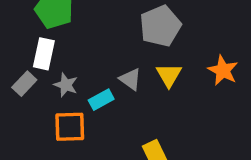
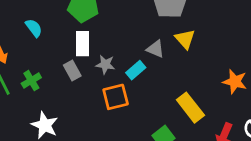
orange star: (223, 70) -> (235, 82), moved
gray rectangle: (24, 84) -> (72, 71), turned -60

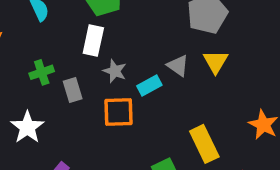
gray rectangle: (72, 71) -> (73, 90), moved
green cross: (31, 81) -> (42, 72), moved

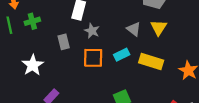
green cross: (42, 72) -> (32, 21), moved
cyan rectangle: (149, 86) -> (122, 55), moved
yellow rectangle: (204, 144) -> (151, 61), moved, turned -50

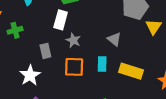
yellow triangle: (159, 28) -> (153, 27), moved
cyan rectangle: (122, 55) -> (102, 64), turned -64
white star: (33, 65) -> (30, 75), moved

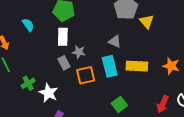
green cross: (15, 30) -> (28, 83), moved
gray rectangle: (45, 51) -> (64, 63), moved
cyan rectangle: (102, 64) -> (110, 66), size x1.5

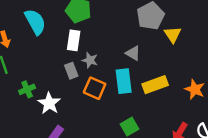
cyan semicircle: (28, 25) -> (35, 22), size x1.6
yellow rectangle: (137, 66) -> (155, 85), turned -30
orange square: (86, 75) -> (95, 88), turned 30

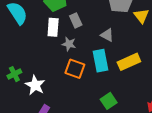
gray rectangle: (71, 71) -> (76, 20), moved

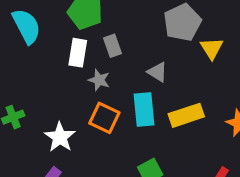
white star: (35, 85) -> (60, 137), moved

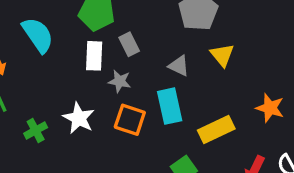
yellow triangle: (212, 48) -> (222, 55), moved
yellow rectangle: (186, 115) -> (216, 130), moved
white star: (60, 137) -> (79, 118), moved

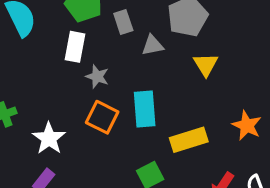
gray rectangle: (129, 44) -> (123, 22), moved
gray triangle: (179, 66) -> (153, 45), moved, turned -45
white star: (79, 118) -> (49, 138), moved

